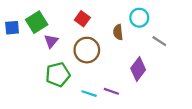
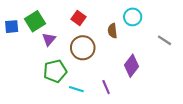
gray line: (159, 41) -> (164, 40), moved
purple line: (111, 91) -> (106, 87), turned 48
cyan line: (89, 94) -> (76, 89), moved

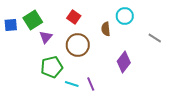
purple line: (106, 87) -> (91, 84), moved

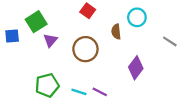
red square: (74, 17) -> (88, 11), moved
blue square: (11, 25) -> (12, 36), moved
green pentagon: (52, 67) -> (47, 85), moved
purple line: (91, 84) -> (100, 92), turned -40

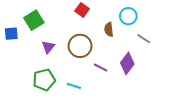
purple triangle: (50, 40) -> (48, 47), moved
gray line: (170, 41) -> (144, 39), moved
purple line: (100, 92) -> (101, 67), moved

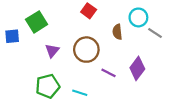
gray line: (144, 39) -> (155, 33), moved

